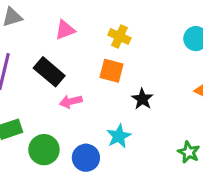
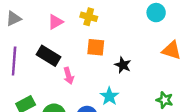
yellow cross: (119, 37) -> (89, 17), moved
pink arrow: (71, 102) -> (69, 76), turned -84

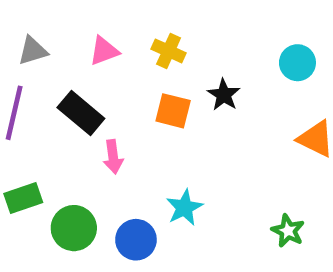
gray triangle: (14, 19) -> (33, 51), moved
black star: (123, 65) -> (224, 95), moved

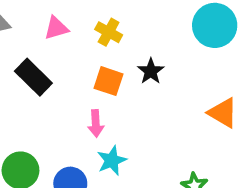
cyan circle: (297, 63) -> (215, 25), moved, size x1.5
pink arrow: (113, 157) -> (96, 123), moved

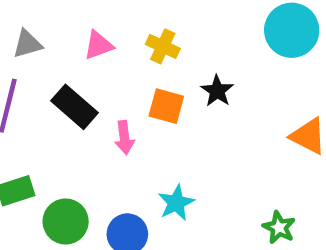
pink arrow: (96, 123) -> (124, 138), moved

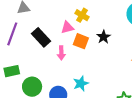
pink triangle: (99, 45) -> (67, 27), moved

